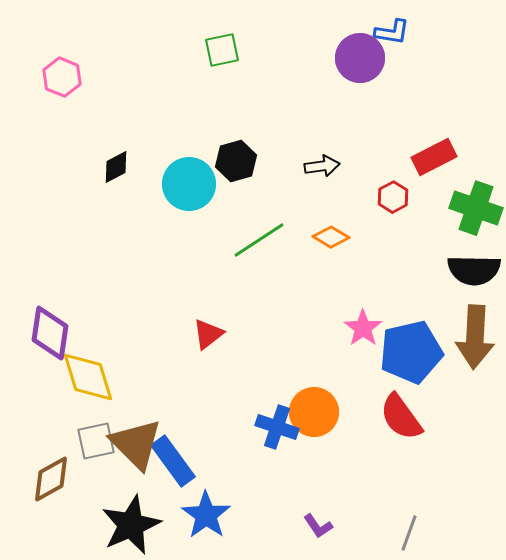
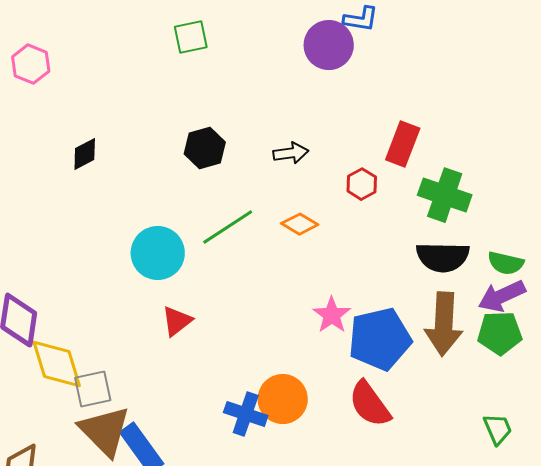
red rectangle: (434, 157) -> (403, 144), turned -42
cyan circle: (189, 184) -> (158, 253), moved
gray square: (96, 441) -> (93, 389), moved

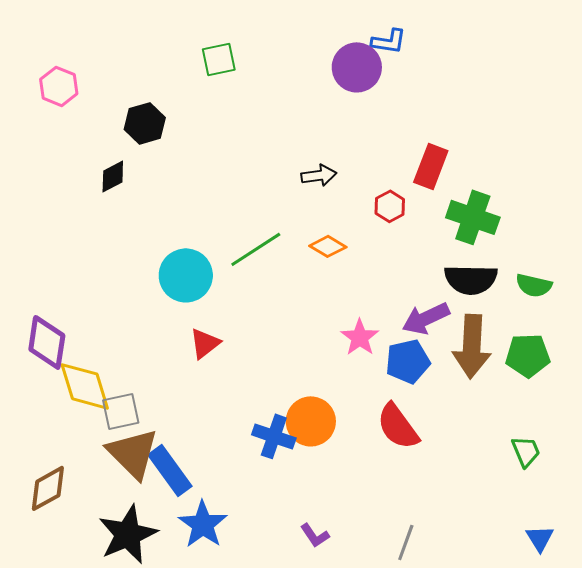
black hexagon: (205, 148) -> (145, 123), moved
purple arrow: (502, 296) -> (426, 318), moved
blue pentagon: (380, 339) -> (408, 361), size x0.7

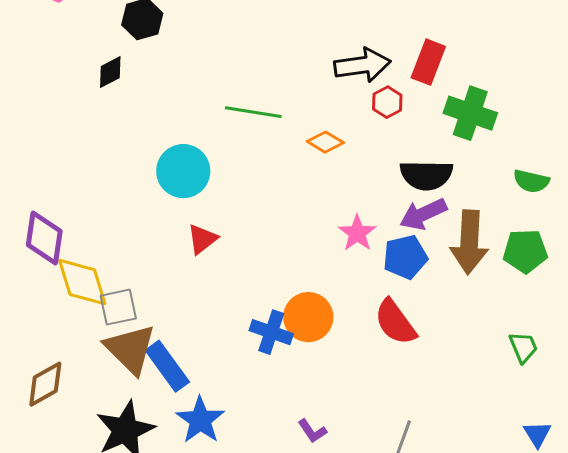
black arrow: (319, 175) -> (362, 65), moved, size x1.6
green line: (256, 249) -> (253, 112), moved, turned 42
black semicircle: (471, 279) -> (426, 175), moved

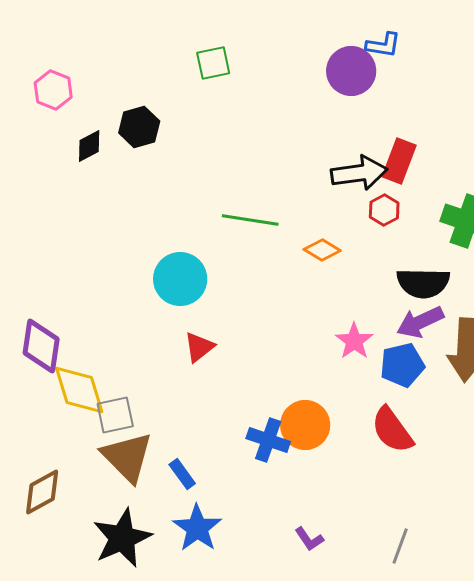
red rectangle: (428, 62) -> (399, 161), moved
black diamond: (110, 72) -> (89, 146), moved
blue rectangle: (167, 366) -> (182, 474), moved, size x0.6

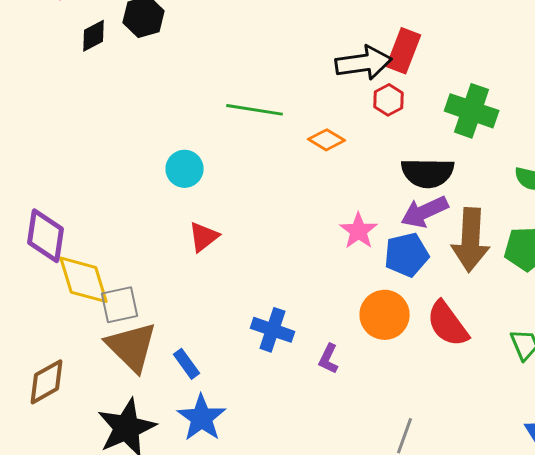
cyan circle: (180, 279) -> (185, 169), size x0.7
orange circle: (305, 425) -> (385, 315), moved
red semicircle: (392, 430) -> (448, 324), moved
purple L-shape: (309, 539) -> (329, 359), moved, turned 60

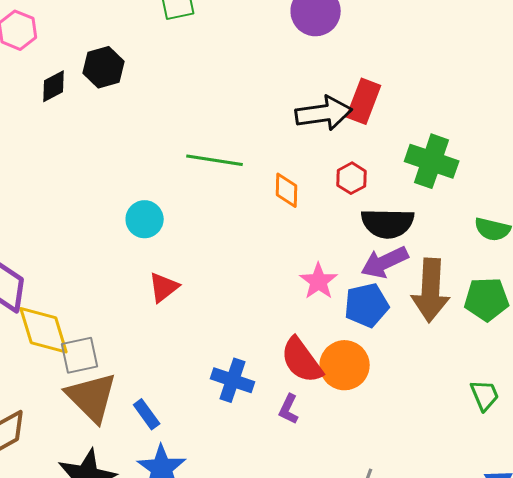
red hexagon: (389, 100) -> (352, 178), moved
orange diamond: (327, 140) -> (287, 190), turned 60
red semicircle: (448, 324) -> (302, 360), moved

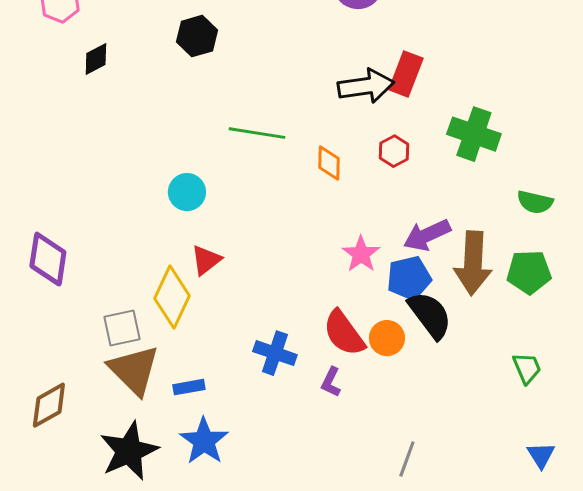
black hexagon: (104, 67) -> (197, 36), moved
black semicircle: (388, 223) -> (430, 315), moved, turned -128
yellow diamond: (44, 330) -> (172, 297), moved, turned 42
orange circle: (345, 365) -> (387, 338), size x0.7
blue rectangle: (147, 414) -> (189, 387), turned -64

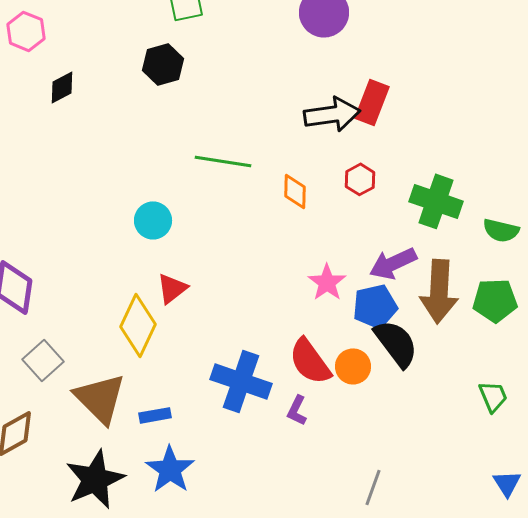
green cross: (474, 134) -> (436, 201), moved
gray square: (122, 328) -> (43, 360), moved, turned -30
blue cross: (275, 353) -> (241, 381), size x1.4

